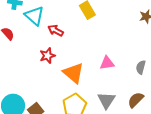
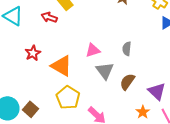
red arrow: (56, 30) -> (49, 17), moved
gray triangle: (106, 100) -> (105, 71), moved

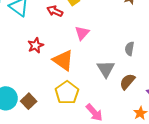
pink triangle: (93, 50) -> (82, 33), moved, turned -35

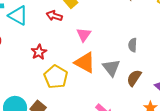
orange triangle: (63, 60) -> (85, 63), moved
yellow pentagon: (67, 93) -> (56, 77), moved

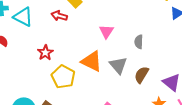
pink triangle: (84, 35) -> (106, 31), moved

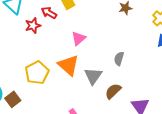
pink triangle: (106, 31) -> (78, 38), moved
red star: (45, 53) -> (33, 26), moved

